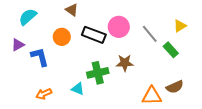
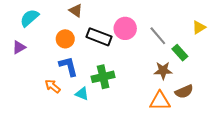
yellow triangle: (180, 26) -> (199, 27), moved
blue L-shape: (40, 57) -> (68, 66), moved
brown star: (125, 63) -> (163, 70), moved
orange arrow: (44, 94) -> (53, 86), moved, turned 63

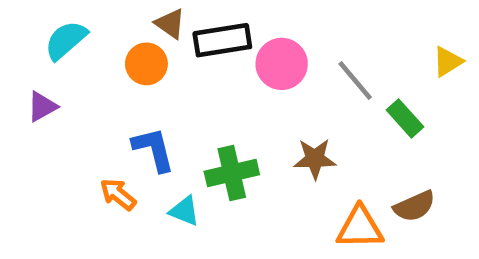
black rectangle: (99, 37) -> (222, 40), moved, turned -30
orange circle: (65, 39) -> (146, 64), moved
brown star: (163, 70) -> (315, 159), moved

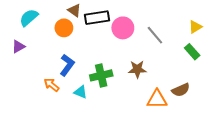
green rectangle: (405, 118) -> (192, 52), moved
blue L-shape: (154, 149) -> (67, 65), turned 50

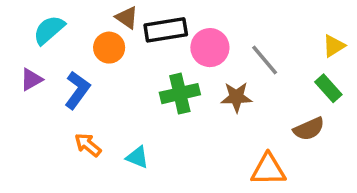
blue L-shape: (67, 65) -> (77, 90), moved
brown star: (137, 69) -> (236, 97), moved
green cross: (101, 75) -> (180, 94), moved
brown semicircle: (181, 90) -> (309, 129), moved

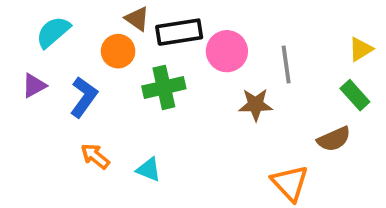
gray line: (265, 60) -> (286, 65), turned 32
green cross: (180, 94) -> (164, 87), moved
orange triangle: (268, 170) -> (290, 183), turned 48

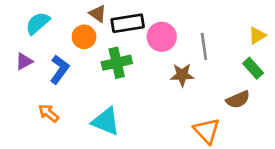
orange arrow: (95, 156) -> (49, 113), moved
cyan triangle: (149, 170) -> (106, 121), size x1.6

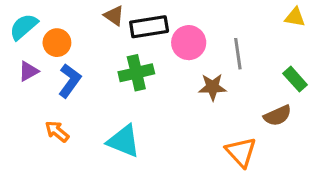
cyan semicircle: (38, 23) -> (24, 27), moved
yellow triangle: (257, 35) -> (295, 17), moved, turned 42
orange circle: (84, 37) -> (57, 43), moved

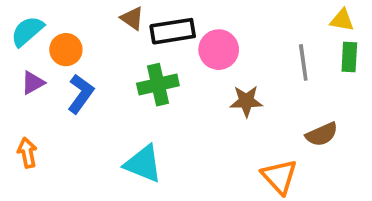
gray line: (238, 54) -> (303, 62), moved
green rectangle: (295, 79) -> (349, 57), moved, turned 45
orange arrow: (57, 131) -> (27, 153), moved, turned 40

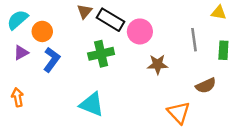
brown triangle: (132, 18) -> (85, 11), turned 35
black rectangle: (173, 31) -> (110, 20), turned 40
green rectangle: (349, 57) -> (223, 50), moved

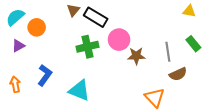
pink circle: (140, 31) -> (119, 40), moved
gray line: (194, 40) -> (168, 52), moved
green rectangle: (223, 50) -> (193, 44), turned -42
blue L-shape: (52, 60) -> (45, 75), moved

